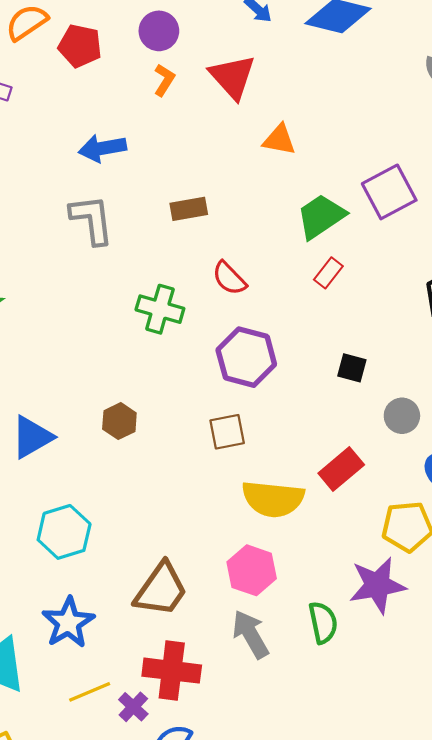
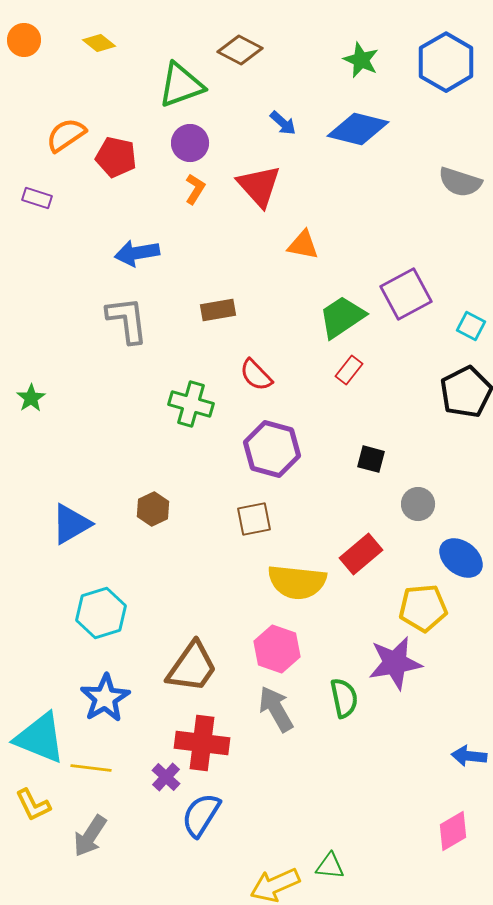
yellow line: (90, 692) -> (91, 768), moved, turned 30

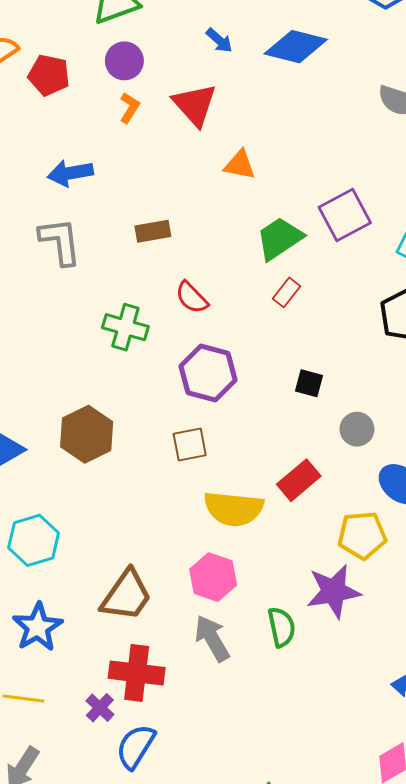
brown hexagon: (153, 509) -> (87, 434), size x1.6

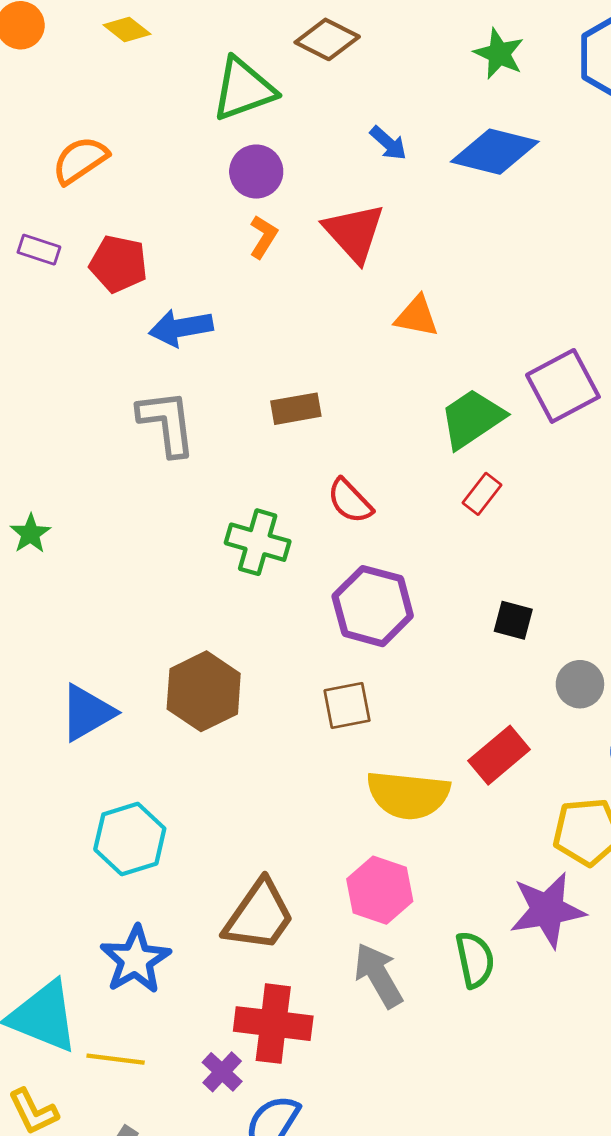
red pentagon: (49, 75) -> (118, 264), moved

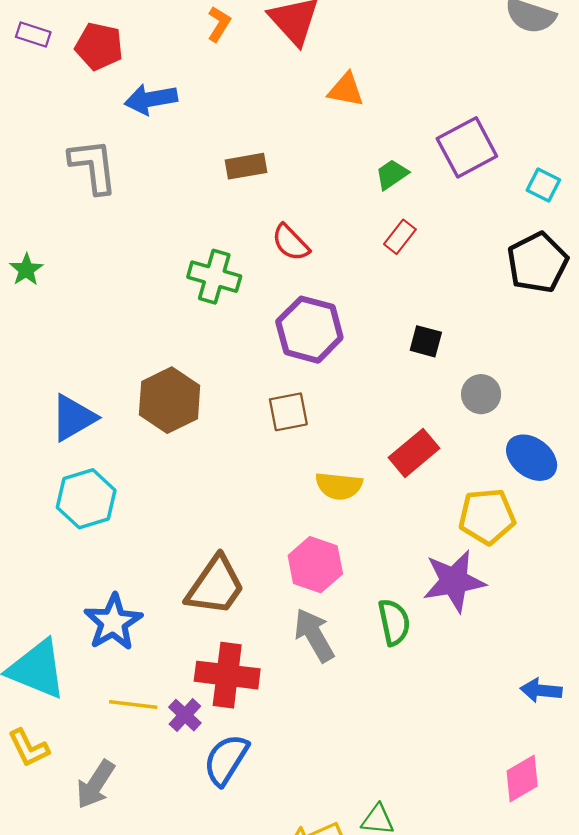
green trapezoid: (472, 419) -> (392, 174), size x0.6
gray L-shape: (167, 423) -> (93, 166), moved
yellow semicircle: (408, 795) -> (339, 486), size x0.7
cyan hexagon: (130, 839) -> (86, 499), moved
yellow line: (116, 1059) -> (133, 704), moved

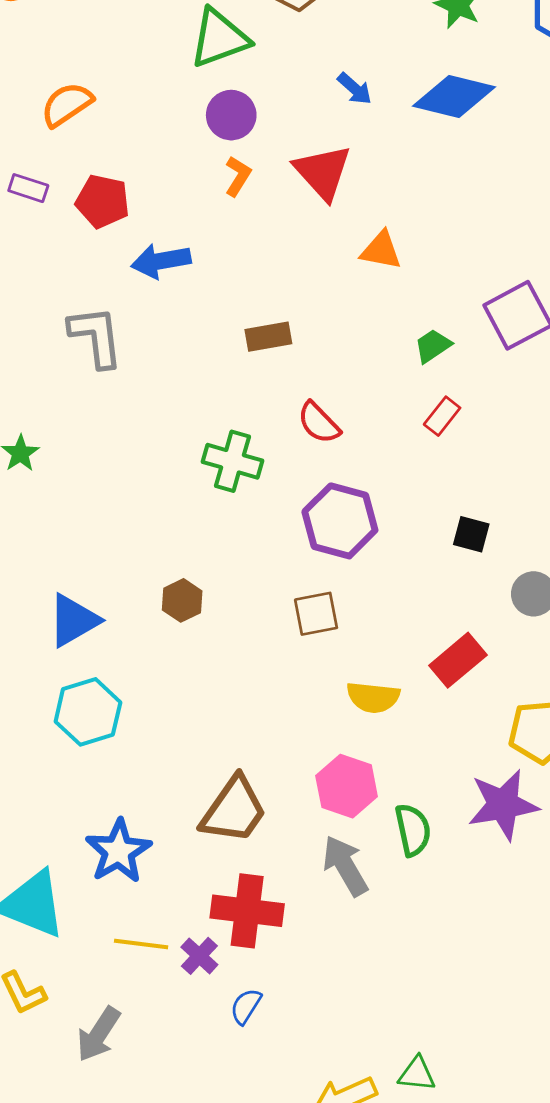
brown hexagon: (170, 400) -> (182, 600), size x0.6
green semicircle: (394, 622) -> (413, 830), moved
blue semicircle: (226, 760) -> (246, 1006), size x0.6

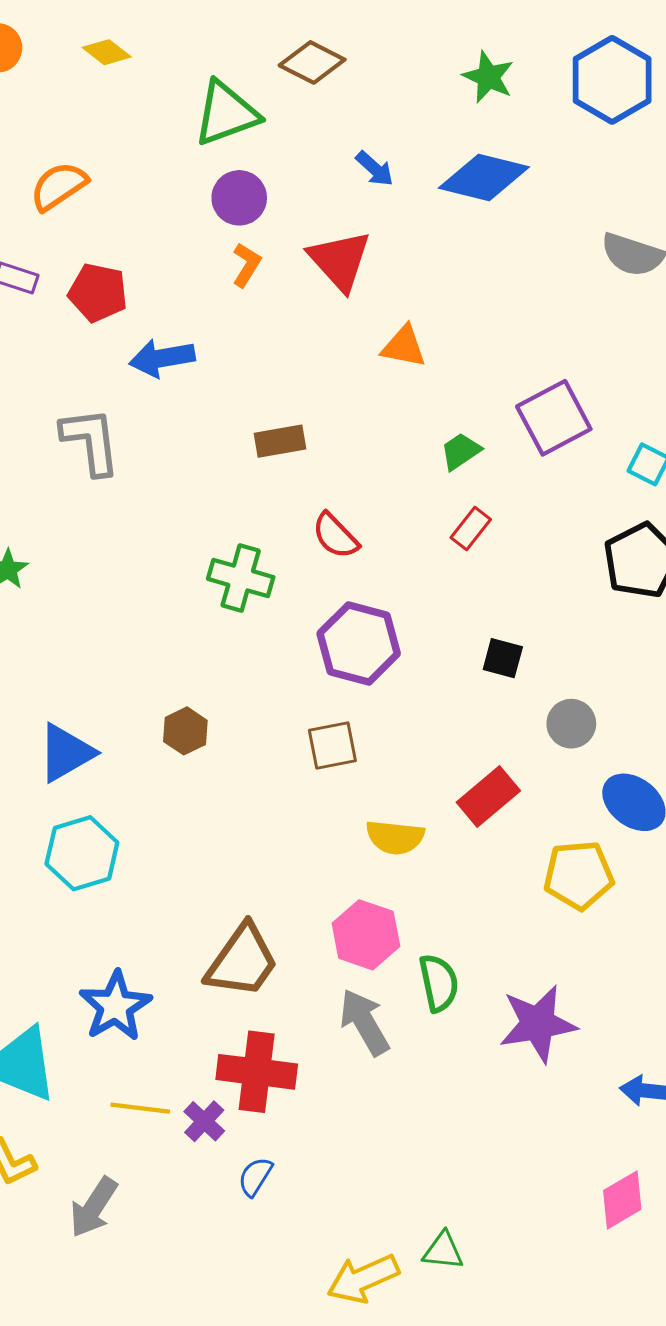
purple star: (503, 805) -> (538, 1024), moved

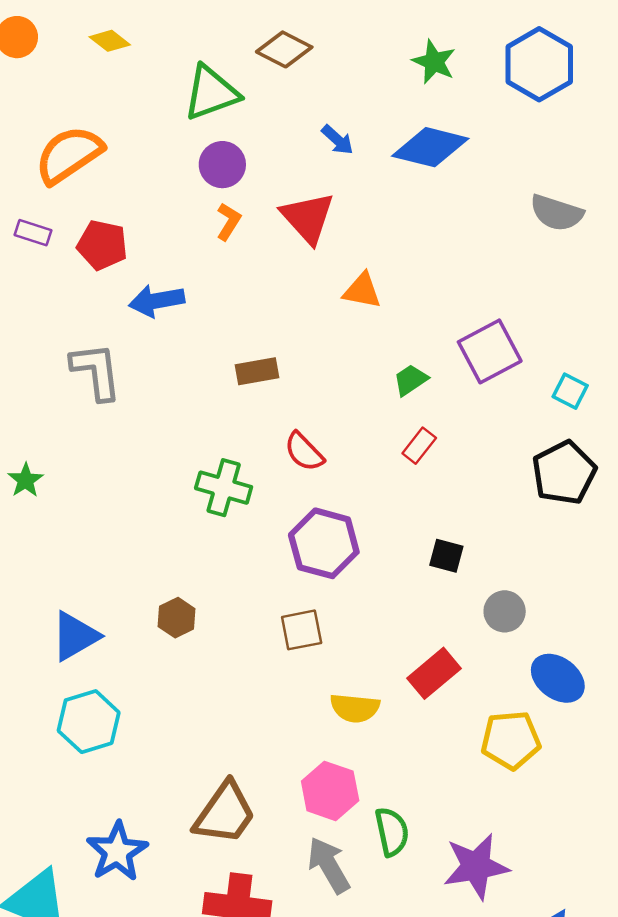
orange semicircle: (59, 186) -> (69, 155), size x1.4

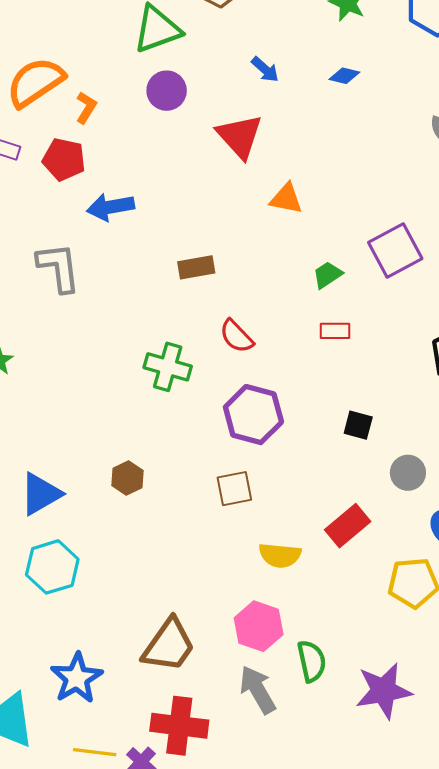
blue diamond: (430, 147) -> (344, 76), size x0.5
orange L-shape: (229, 221) -> (86, 108), moved
red rectangle: (419, 446) -> (335, 331), turned 52

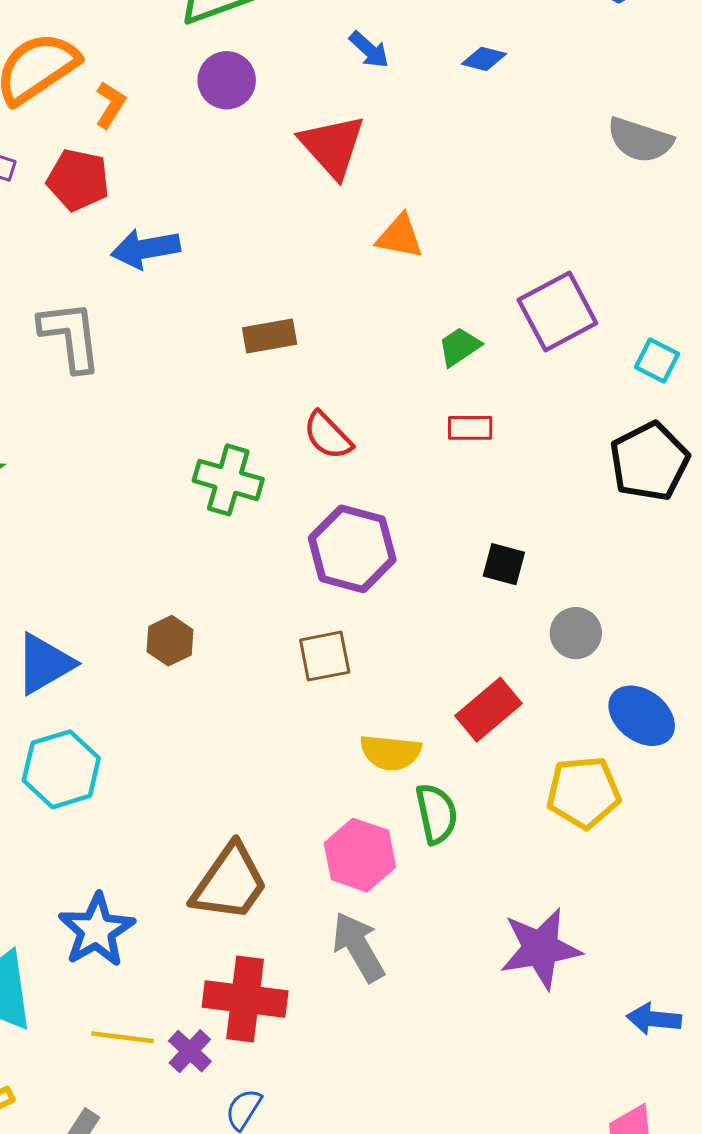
green semicircle: (312, 661) -> (436, 814), moved

